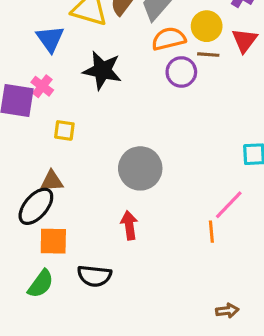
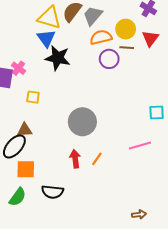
blue triangle: (50, 39) -> (46, 38), moved
pink line: (229, 205) -> (140, 145), turned 30
orange line: (211, 232) -> (97, 159), moved, turned 40

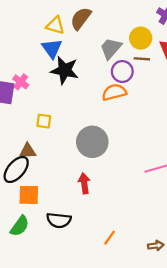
gray trapezoid: (93, 16) -> (111, 48), moved
yellow triangle: (49, 18) -> (55, 25), size x0.7
orange semicircle: (101, 37) -> (114, 92), moved
yellow square: (33, 97) -> (44, 121), moved
orange line: (97, 159) -> (110, 238), moved

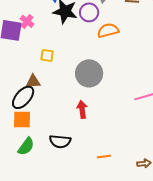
purple circle: (122, 71) -> (89, 12), moved
orange square: (29, 195) -> (22, 119), moved
orange line: (110, 238) -> (104, 156), turned 48

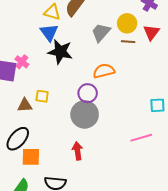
purple circle: (89, 12) -> (88, 93), moved
brown triangle: (33, 81) -> (25, 105), moved
orange square: (22, 119) -> (31, 157), moved

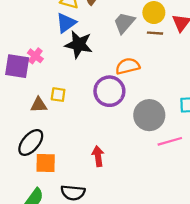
blue triangle: (49, 32) -> (66, 23), turned 30
purple circle: (88, 93) -> (109, 91), size x1.4
gray circle: (85, 114) -> (149, 115), moved

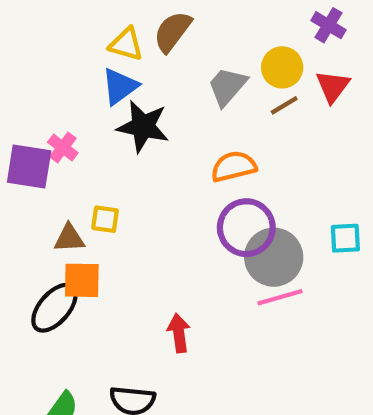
brown line: (155, 33) -> (284, 105), turned -35
purple circle: (109, 91) -> (246, 228), moved
pink line: (170, 141) -> (280, 297), moved
orange square: (46, 163) -> (82, 280), moved

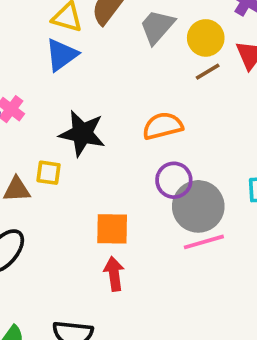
gray trapezoid: (227, 86) -> (157, 27), moved
black star: (143, 126) -> (82, 133), moved
purple circle: (246, 228) -> (174, 180), size x0.7
orange square: (82, 280) -> (112, 229), moved

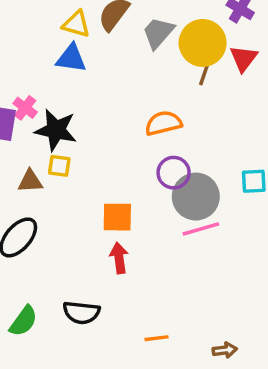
yellow circle: (206, 38) -> (203, 43), size x1.4
blue triangle: (62, 55) -> (71, 58), turned 44
brown line: (208, 72) -> (204, 74), turned -40
black star: (82, 133) -> (56, 130), moved

